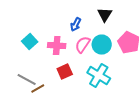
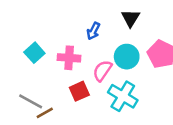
pink semicircle: (83, 45) -> (102, 71), moved

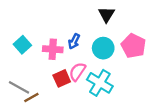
blue arrow: (93, 31) -> (74, 41), moved
pink semicircle: (102, 71) -> (77, 72), moved

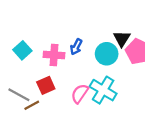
black triangle: (107, 14) -> (122, 39), moved
pink semicircle: (77, 72) -> (80, 94), moved
red square: (62, 78) -> (46, 85), moved

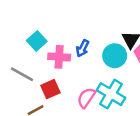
cyan square: (22, 50) -> (37, 41), moved
gray line: (19, 95) -> (22, 74), moved

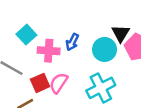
cyan cross: (111, 94) -> (101, 88), turned 32
pink semicircle: (86, 98) -> (59, 83), moved

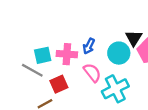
cyan square: (26, 35) -> (43, 55), moved, turned 30
pink semicircle: (59, 83) -> (92, 73), moved, turned 108

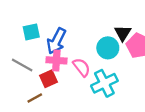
blue arrow: (89, 46) -> (56, 41), moved, size x1.6
pink cross: (67, 54) -> (56, 60), moved
cyan square: (43, 55) -> (31, 32), moved

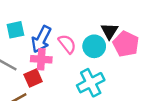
pink semicircle: (82, 67) -> (67, 44), moved

